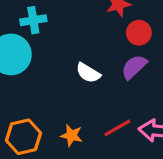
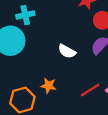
orange star: (72, 135) -> (48, 86), moved

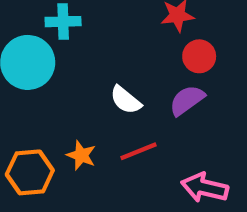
red line: (90, 90) -> (138, 151), moved

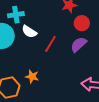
white semicircle: (126, 100) -> (29, 32), moved
red line: (138, 151) -> (50, 44), moved, turned -30

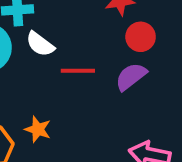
red line: (50, 44) -> (78, 71), turned 54

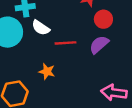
orange star: (38, 129) -> (47, 72), moved

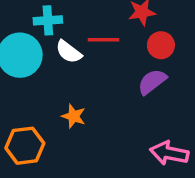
red line: (65, 43) -> (104, 40), moved

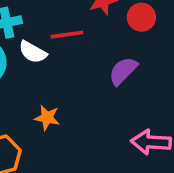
red circle: (161, 45) -> (141, 17), moved

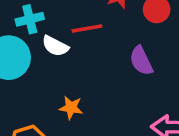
purple semicircle: (123, 71) -> (141, 61), turned -68

